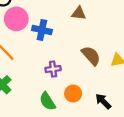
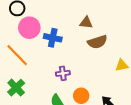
brown semicircle: (91, 56) -> (97, 42), moved, turned 114

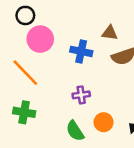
blue cross: (53, 38) -> (81, 51), moved
green cross: (16, 88) -> (24, 112), turned -36

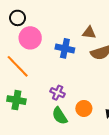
purple cross: (81, 95) -> (58, 93), moved, turned 32

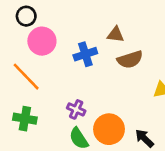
blue cross: (65, 48) -> (85, 54), turned -30
orange circle: (84, 108) -> (109, 129), size x1.5

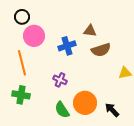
orange line: (26, 77) -> (22, 63), turned 30
purple cross: (76, 109) -> (60, 80), moved

